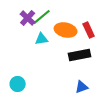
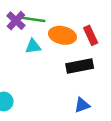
green line: (42, 17) -> (33, 19), turned 48

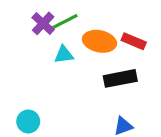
green line: (33, 19) -> (64, 22), turned -35
red rectangle: (91, 35) -> (134, 41), turned -42

